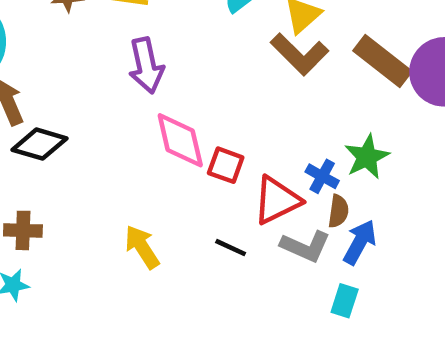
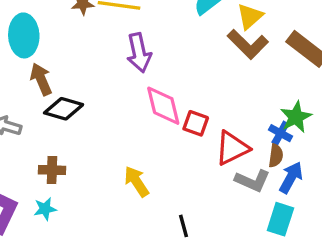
blue cross: (322, 176) -> (280, 133), moved
black line: (231, 248) -> (183, 226), moved, turned 50
cyan rectangle: (345, 301) -> (280, 219), size x1.4

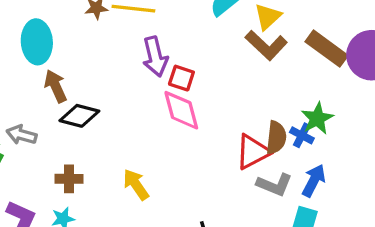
red square: (196, 123) -> (181, 78), moved
brown semicircle: (276, 156) -> (276, 138), moved, size x1.4
yellow arrow: (136, 182) -> (136, 185), moved

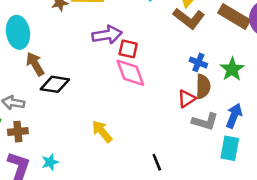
purple arrow: (155, 57) -> (107, 35), turned -80
blue cross: (302, 135) -> (198, 62), moved
red triangle: (253, 152) -> (187, 99), size x0.7
brown cross: (69, 179) -> (18, 132), moved

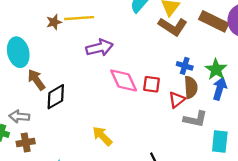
red square: (128, 49) -> (151, 84), moved
black diamond: (55, 84) -> (56, 97), turned -35
blue arrow: (234, 116) -> (220, 89), moved

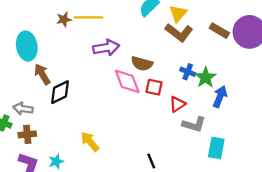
brown rectangle: (214, 21) -> (219, 31), size x0.7
green star: (216, 69) -> (206, 77), moved
brown semicircle: (191, 87) -> (142, 64), moved, turned 105
yellow arrow: (102, 136) -> (90, 142), moved

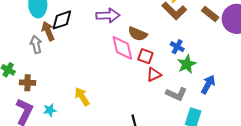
green star: (206, 77) -> (187, 64), moved
black diamond: (60, 92) -> (62, 20), moved
blue arrow: (220, 97) -> (208, 84), moved
red triangle: (177, 104) -> (154, 75), moved
gray arrow: (23, 109) -> (36, 45), moved, turned 60

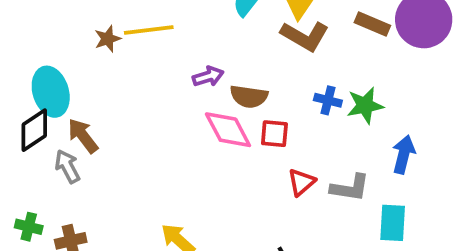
purple arrow: (108, 15) -> (208, 76), moved, size x0.7
black diamond: (62, 20) -> (34, 130), moved
green star: (187, 64) -> (365, 105), moved, turned 30
red triangle: (154, 75) -> (301, 182), moved

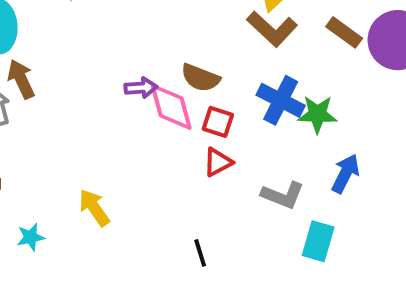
purple arrow: (208, 76) -> (141, 88), moved
blue cross: (328, 100) -> (281, 100), size x1.6
red triangle: (301, 182) -> (218, 162), moved

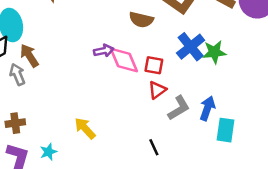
brown semicircle: (200, 78) -> (141, 20), moved
blue cross: (281, 100) -> (191, 47), turned 32
blue arrow: (345, 174) -> (207, 108), moved
gray L-shape: (283, 195) -> (179, 108), moved, turned -45

